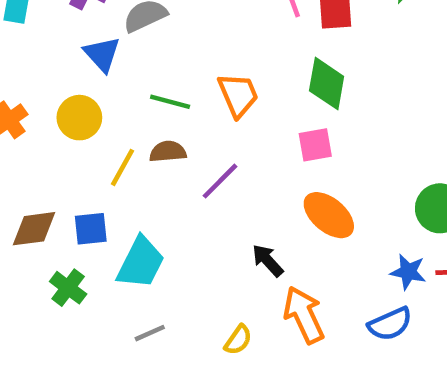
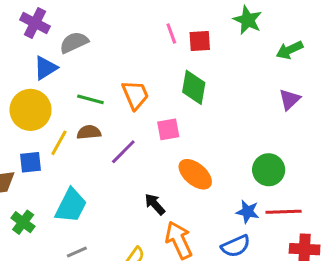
blue triangle: (102, 54) -> (45, 68), turned 40
yellow circle: (79, 118) -> (31, 110), size x1.4
pink square: (315, 145) -> (168, 129), moved
blue square: (91, 229) -> (31, 162), moved

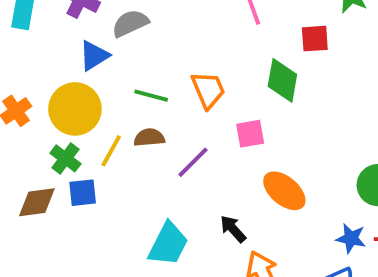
red square: (200, 41) -> (315, 39), moved
blue square: (31, 162) -> (83, 193), moved
cyan trapezoid: (71, 206) -> (168, 244), moved
green cross: (23, 222) -> (65, 158), moved

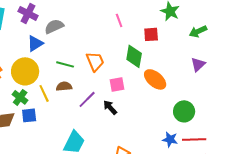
yellow line: (111, 151) -> (44, 93), turned -54
orange ellipse: (284, 191) -> (155, 79), moved
black arrow: (233, 229) -> (110, 107), moved

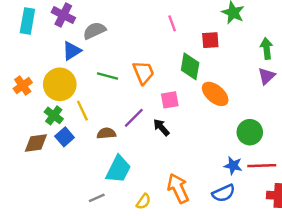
green arrow: (198, 31) -> (267, 48), moved, turned 108
brown semicircle: (64, 86) -> (106, 133), moved
blue square: (29, 115) -> (65, 137), turned -35

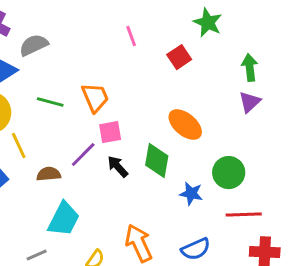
red square: (210, 40) -> (179, 57), turned -30
green diamond: (190, 66) -> (157, 161), moved
pink square: (170, 100) -> (110, 132), moved
blue star: (233, 166) -> (191, 194), moved

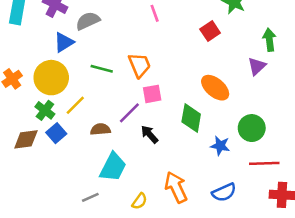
pink line: (131, 36) -> (155, 13), moved
purple triangle: (250, 102) -> (257, 66), moved
yellow line: (19, 146) -> (75, 105), turned 70
black arrow: (118, 167) -> (150, 134), moved

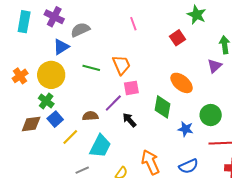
yellow line: (75, 105) -> (70, 137), moved

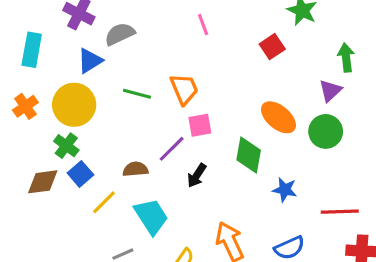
cyan rectangle: (24, 22) -> (32, 50), moved
green circle: (211, 115) -> (326, 131), moved
black arrow: (129, 120) -> (197, 175), turned -105
cyan trapezoid: (100, 146) -> (151, 216), turned -60

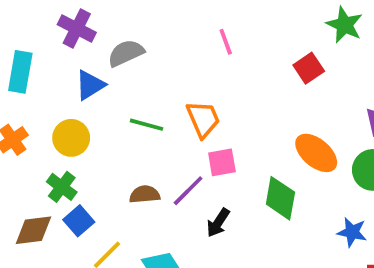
yellow circle: (74, 105) -> (71, 138), size x0.7
brown semicircle: (135, 169) -> (145, 194), moved
blue star: (285, 190) -> (352, 232), moved

